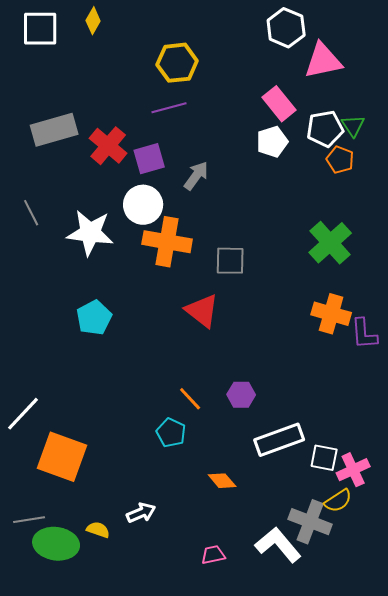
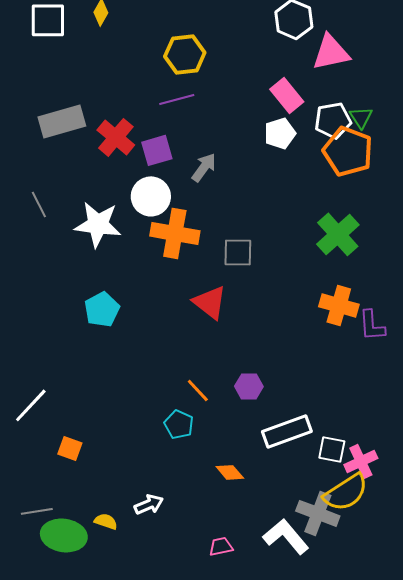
orange pentagon: (340, 160) -> (348, 151), size x1.8
orange square: (62, 457) -> (70, 448), size x0.5
yellow semicircle: (338, 501) -> (346, 492), size x1.6

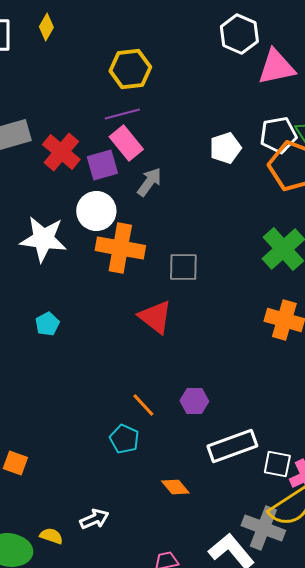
pink rectangle: (287, 95) -> (126, 143), moved
cyan pentagon: (102, 309) -> (47, 324), size x0.7

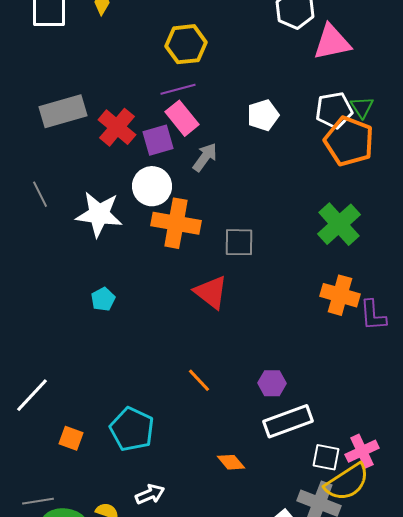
white pentagon: (225, 148) -> (263, 115), moved
purple hexagon: (194, 401) -> (272, 383), moved
cyan pentagon: (124, 439) -> (132, 429), moved, size x1.5
white square: (277, 464) -> (326, 457), moved

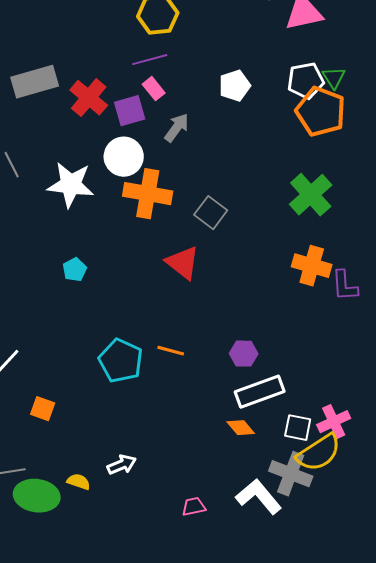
pink rectangle: (182, 118) -> (154, 89), size x0.7
gray square: (239, 242) -> (211, 213), turned 36
orange line: (199, 380) -> (171, 351), turned -32
cyan pentagon: (132, 429) -> (121, 361), moved
orange diamond: (231, 462) -> (241, 428), moved

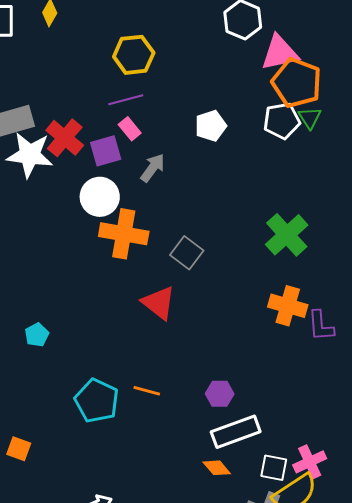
orange pentagon: (321, 112) -> (297, 83), moved
white star: (71, 185) -> (30, 155), moved
cyan pentagon: (75, 270) -> (37, 335), moved

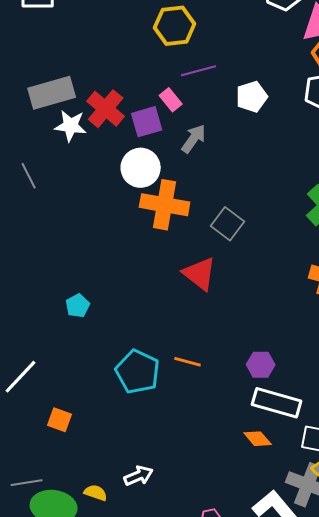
purple line: (126, 100) -> (199, 71), moved
white star: (30, 155) -> (71, 126), size x0.7
white rectangle: (236, 432) -> (277, 403), turned 36

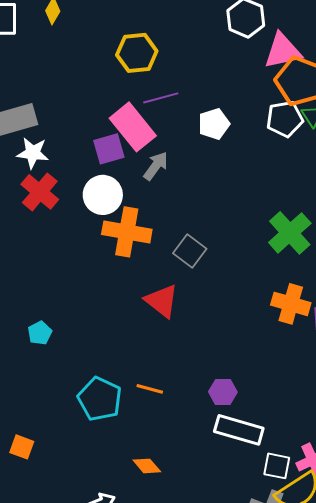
pink rectangle: (171, 100) -> (133, 127), size x2.0
red cross: (106, 109) -> (40, 192), moved
orange diamond: (258, 439) -> (147, 466), moved

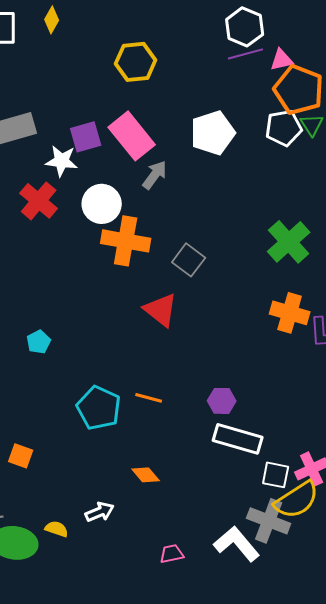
pink triangle: (283, 51) -> (282, 60), size x0.6
purple line: (161, 98) -> (246, 54), moved
white pentagon: (214, 124) -> (213, 133), size x1.4
purple square: (109, 149) -> (86, 137), moved
white star: (33, 153) -> (62, 161), moved

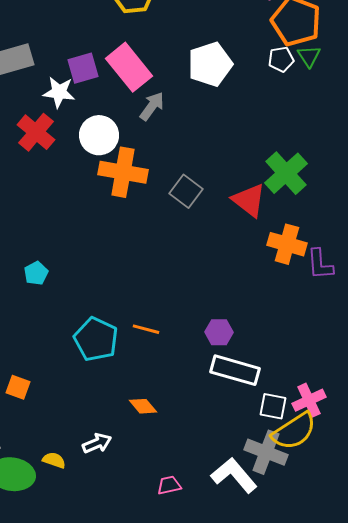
white pentagon: (284, 128) -> (281, 59), size x0.7
red triangle: (161, 310) -> (249, 200), moved

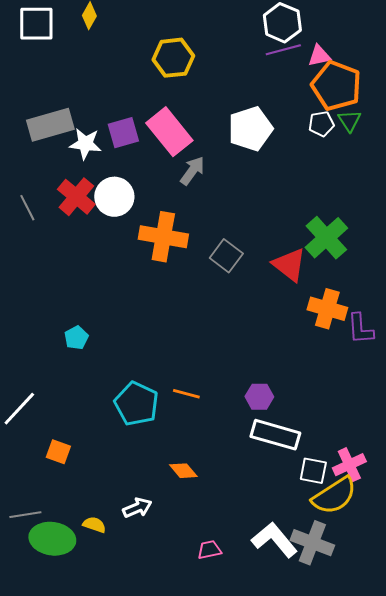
white star: (59, 92) -> (85, 144), moved
white circle: (99, 135) -> (114, 197), moved
gray cross: (266, 452) -> (312, 543), moved

